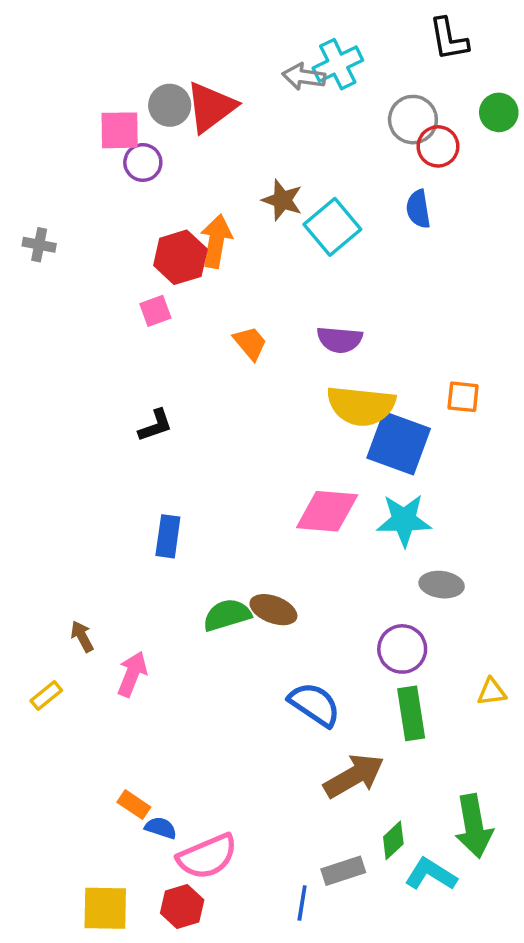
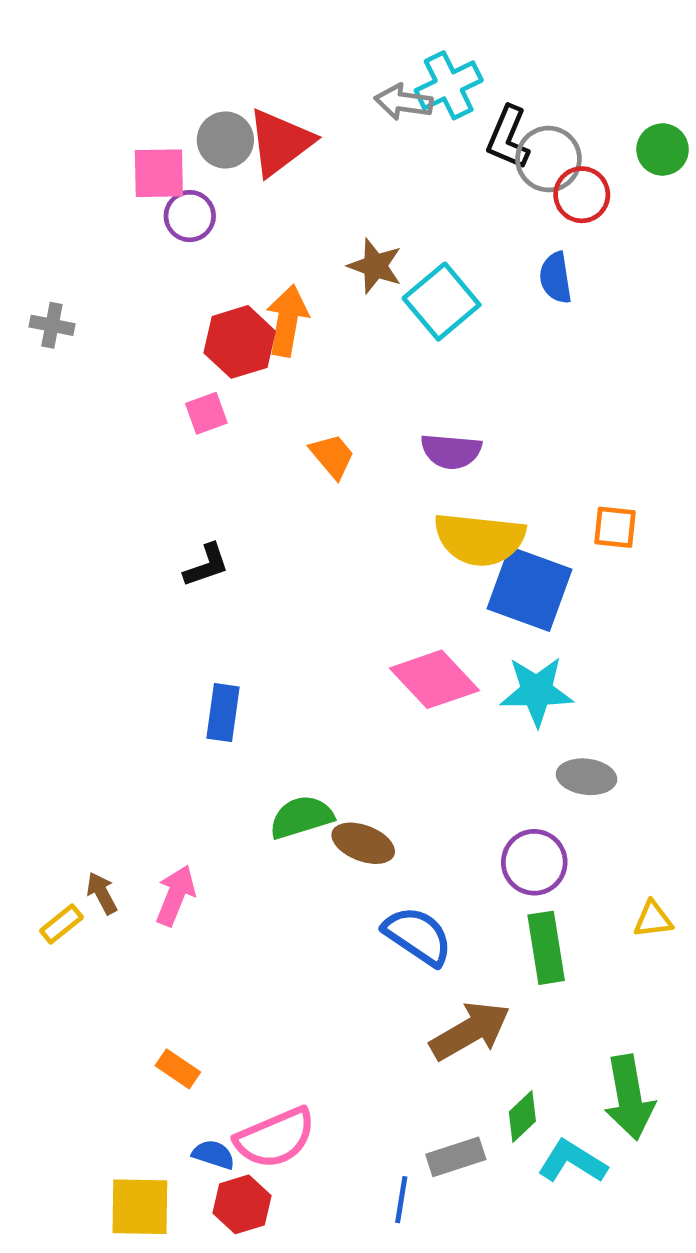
black L-shape: (449, 39) -> (508, 138), moved, turned 33
pink diamond: (327, 511) -> (434, 679), turned 42
brown ellipse: (273, 610) -> (363, 843), moved
brown arrow: (82, 636) -> (102, 893), moved
blue semicircle: (161, 828) -> (214, 1154), moved

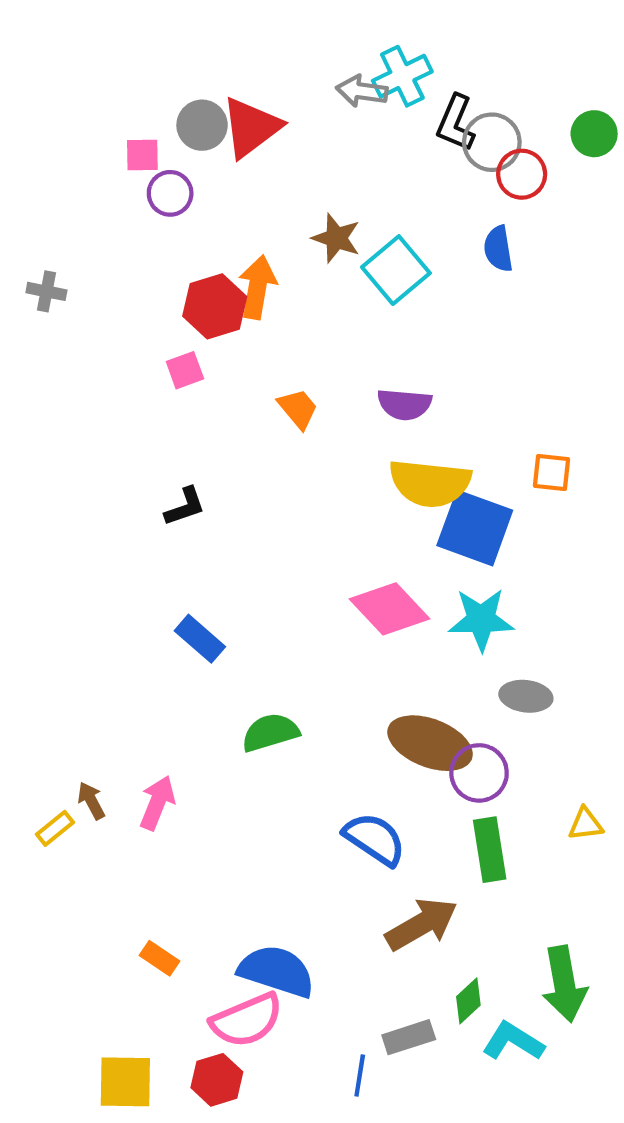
pink square: (159, 173) -> (142, 155), size x0.7
blue rectangle: (223, 713) -> (200, 639), turned -57
brown ellipse: (363, 843) -> (430, 743), moved, size x1.5
blue semicircle: (214, 1154) -> (277, 971), moved, size x2.0

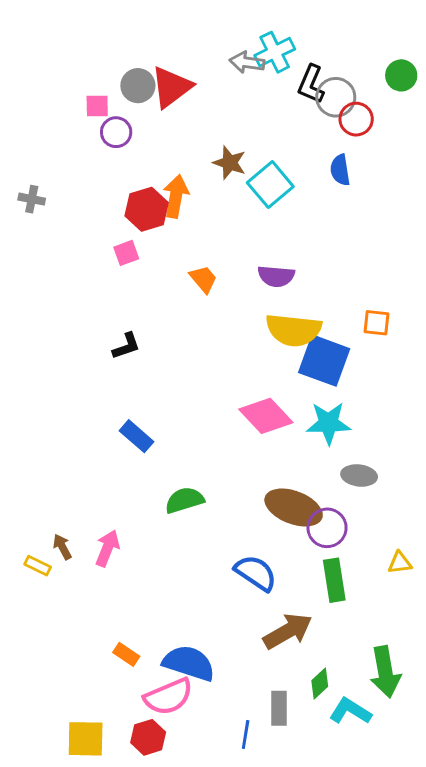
green circle: (594, 134) -> (401, 75), moved
yellow rectangle: (55, 828) -> (38, 566), turned 65
orange rectangle: (159, 958) -> (126, 654), moved
gray rectangle: (409, 1037) -> (279, 708), turned -72

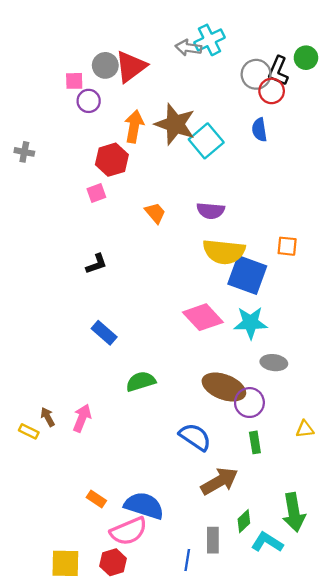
black L-shape: (311, 84) -> (278, 71), moved
brown star: (230, 163) -> (175, 124), size x1.6
orange arrow: (176, 196) -> (134, 126), moved
green rectangle: (334, 580) -> (255, 442), size x0.7

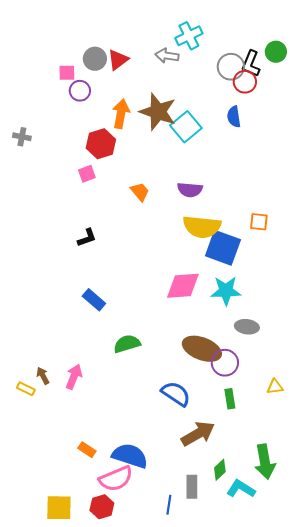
gray arrow: (188, 48) -> (167, 56), moved
red triangle: (131, 67) -> (118, 60), size x0.7
pink diamond: (203, 317) -> (183, 286), turned -51

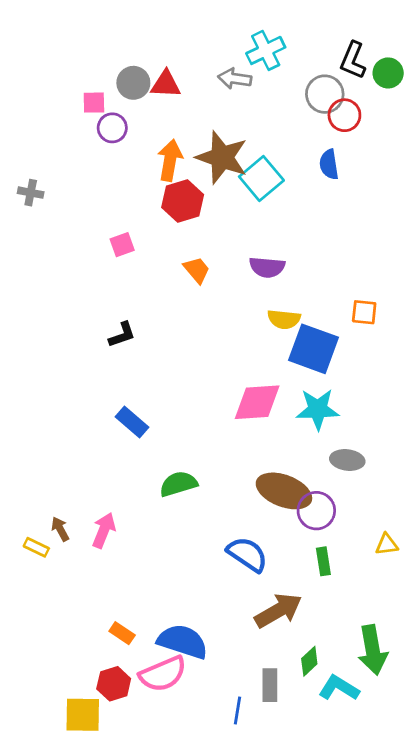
red triangle: (118, 60) -> (166, 84), turned 40
black L-shape: (251, 64) -> (353, 60), moved
red hexagon: (101, 144) -> (183, 201), moved
yellow semicircle: (202, 227) -> (284, 319), size x0.6
red hexagon: (102, 507) -> (114, 684), moved

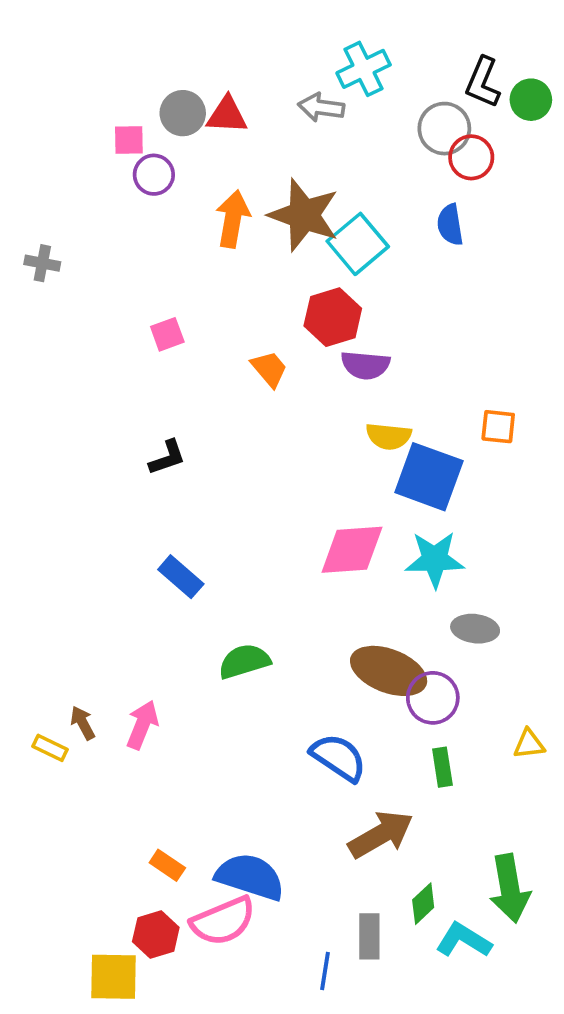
red hexagon: (183, 201) -> (333, 317), moved

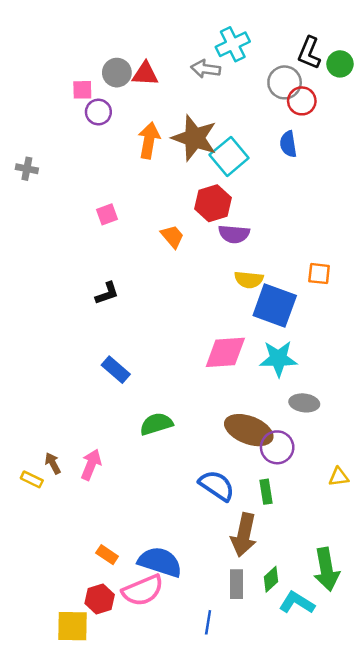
green rectangle: (442, 767) -> (266, 492), moved
brown arrow: (381, 834) -> (244, 535), turned 132
gray rectangle: (369, 936) -> (236, 584), moved

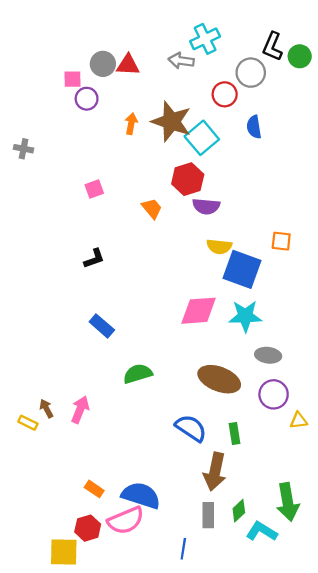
red circle: (302, 101) -> (225, 94), moved
orange arrow: (149, 140) -> (131, 124), size x0.7
purple circle: (277, 447) -> (274, 394), moved

